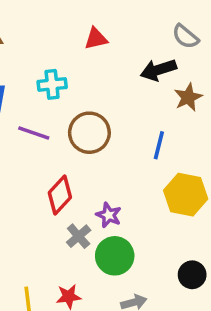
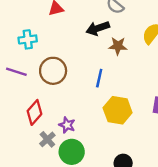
brown star: (188, 97) -> (118, 46), turned 30

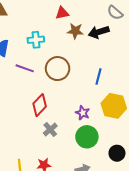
brown star: (118, 46) -> (75, 31), moved
purple star: (67, 125) -> (83, 113), moved
green circle: (72, 152) -> (87, 137), moved

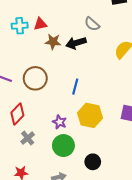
cyan cross: (36, 40) -> (20, 26), moved

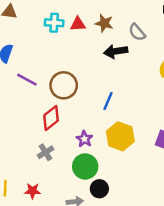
brown star: (53, 42) -> (104, 23), moved
red diamond: (17, 114) -> (51, 118), moved
black circle: (93, 162) -> (99, 189), moved

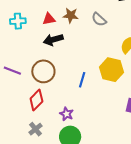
cyan cross: (54, 23) -> (18, 21), moved
black arrow: (116, 51) -> (53, 40), moved
yellow hexagon: (120, 136) -> (111, 70), moved

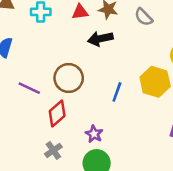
black arrow: (53, 40) -> (100, 39), moved
purple line: (12, 71) -> (29, 88), moved

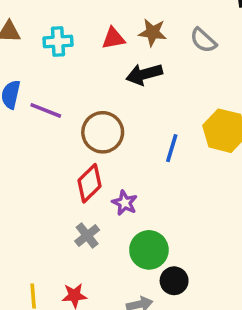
purple line: (29, 88) -> (46, 110), moved
purple star: (94, 134) -> (125, 203), moved

